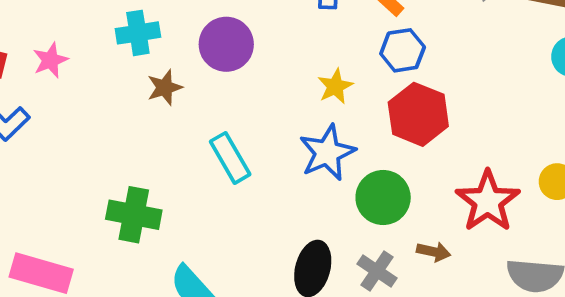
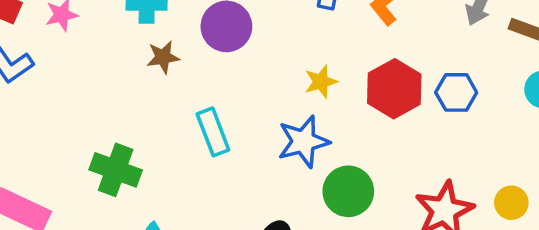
blue hexagon: (403, 50) -> (456, 92), moved
red hexagon: (418, 114) -> (394, 89), moved

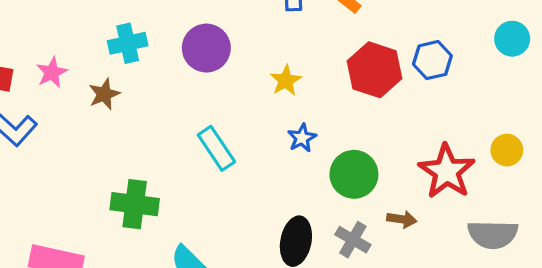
brown star: (163, 57) -> (104, 94), moved
yellow star: (321, 82) -> (286, 81), moved
blue star: (303, 142) -> (302, 138), size x0.6

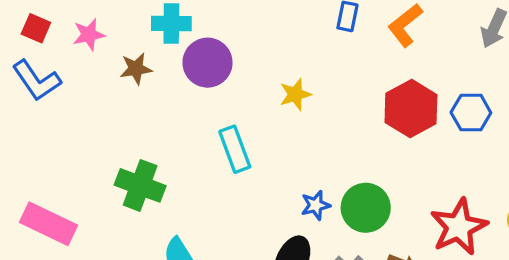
purple circle: (206, 48) -> (208, 63), moved
yellow star: (286, 81) -> (295, 94), moved
blue star: (302, 138) -> (316, 205), moved

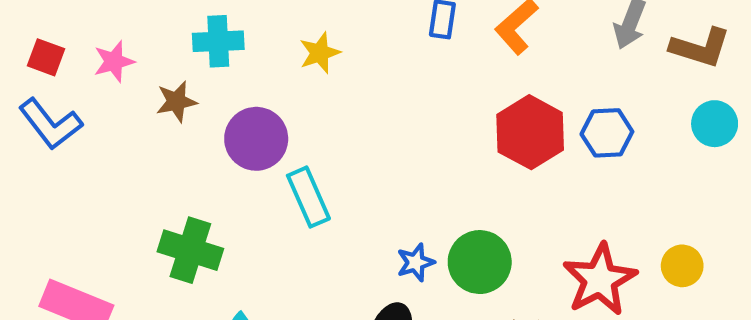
purple circle: (208, 63) -> (256, 139), moved
yellow star: (295, 94) -> (320, 53), moved

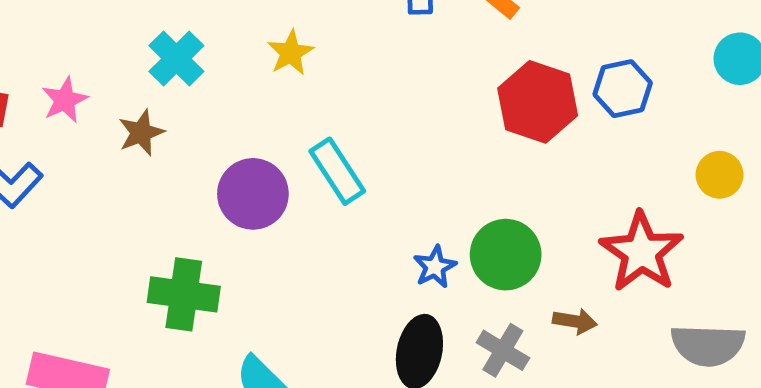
cyan cross: (218, 41) -> (176, 59), turned -33
purple circle: (256, 139) -> (253, 194), moved
cyan rectangle: (308, 197) -> (337, 171), moved
yellow circle: (682, 266) -> (720, 175), moved

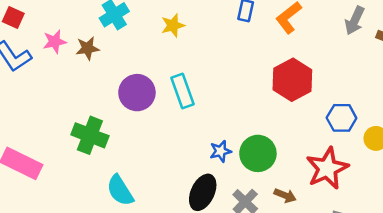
blue hexagon: (623, 89) -> (342, 118), moved
pink star: (65, 100) -> (55, 42), moved

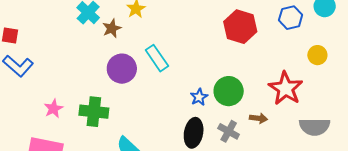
pink star: (55, 42) -> (53, 109), moved
brown star: (88, 48) -> (112, 28), moved
blue hexagon: (342, 118) -> (291, 18), moved

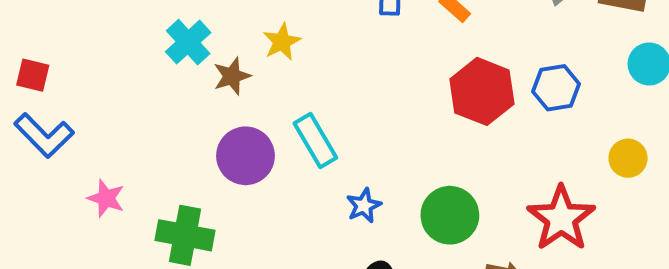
blue hexagon: (291, 18) -> (556, 88), moved
blue star: (199, 97) -> (364, 206), moved
pink star: (53, 109) -> (106, 198), moved, turned -30

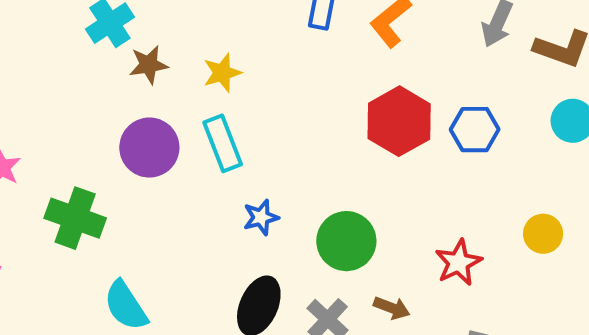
yellow star: (282, 42) -> (222, 73), moved
yellow circle: (628, 158) -> (543, 234), moved
red star: (561, 218) -> (458, 262), size x0.7

